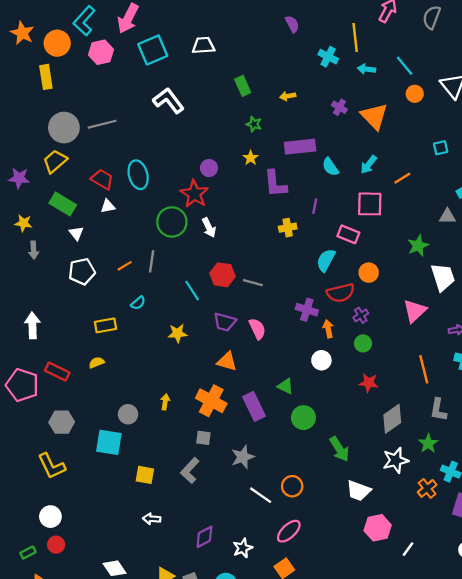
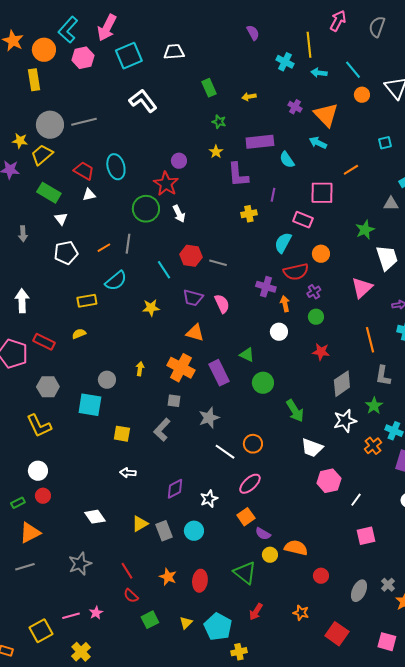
cyan arrow: (369, 165) -> (318, 143), moved, turned 78
yellow star: (23, 223) -> (20, 141), moved
cyan semicircle: (138, 303) -> (116, 281), size x1.6

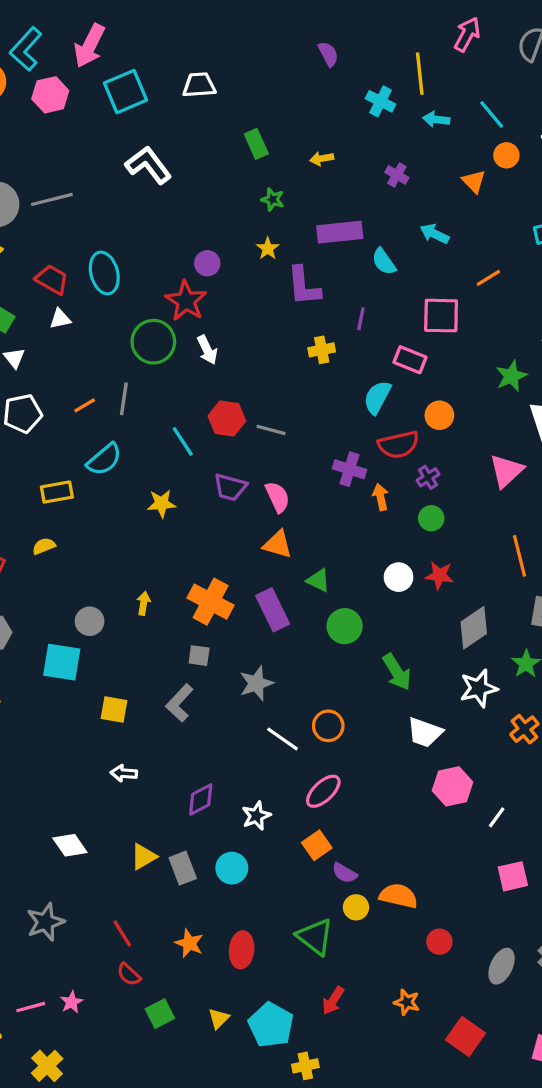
orange triangle: (326, 115) -> (474, 181), moved, size x0.6
white circle: (279, 332) -> (399, 577), moved
orange triangle: (195, 333) -> (278, 544), moved

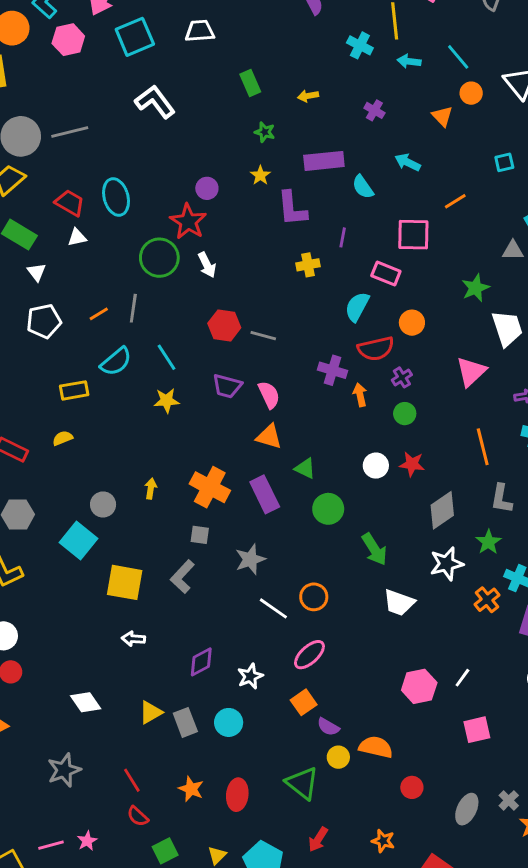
cyan line: (183, 441) -> (167, 357), moved
cyan square: (62, 662) -> (78, 541), turned 30
yellow square: (114, 710) -> (125, 582), size x1.5
pink hexagon: (452, 786) -> (419, 686), moved

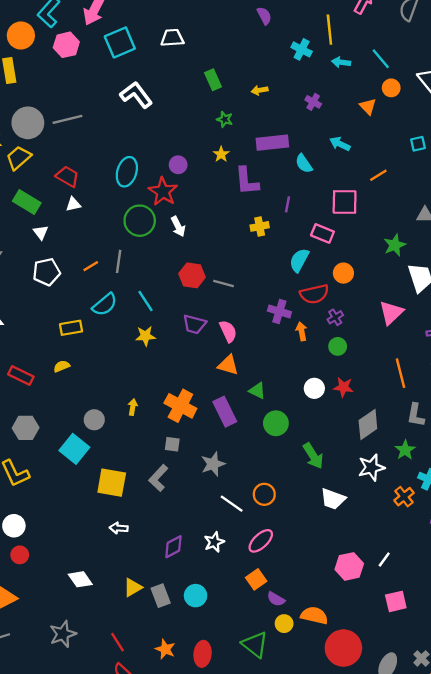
cyan ellipse: (116, 197) -> (127, 172), moved, turned 32
white star: (250, 676) -> (214, 542), moved
red circle: (412, 787) -> (343, 648), size x2.0

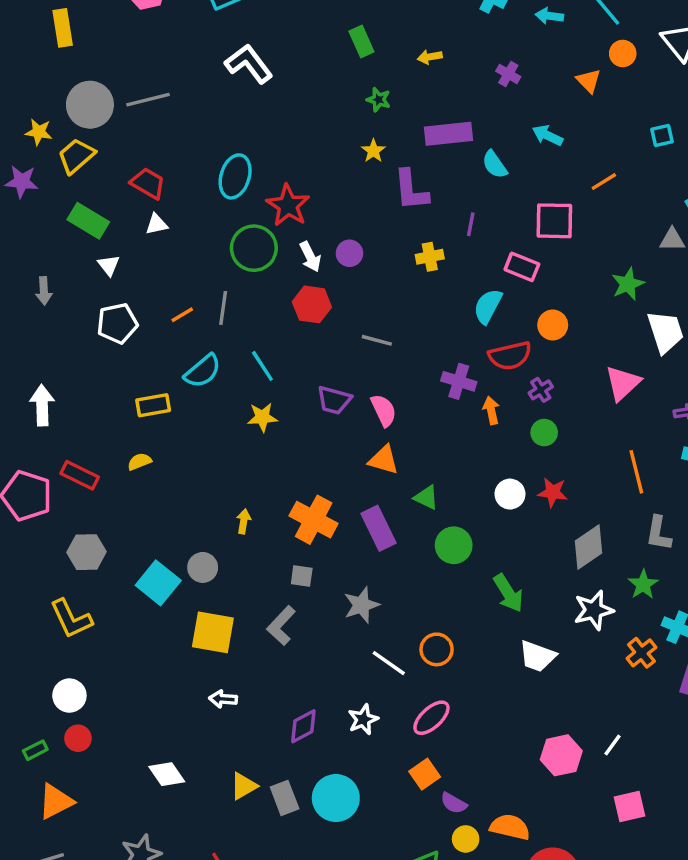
purple circle: (178, 165) -> (349, 253), moved
red hexagon: (192, 275) -> (312, 304), moved
gray circle: (94, 420) -> (203, 567), moved
cyan circle: (196, 596) -> (336, 798), size x1.4

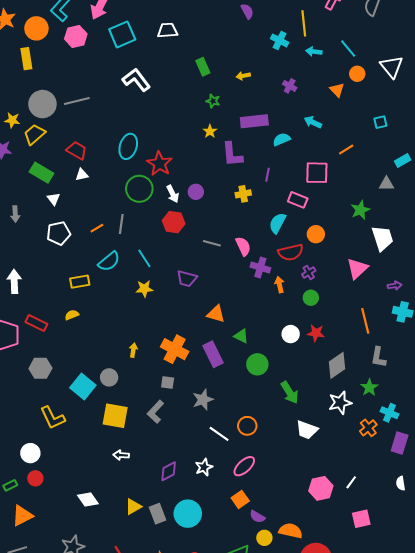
cyan semicircle: (495, 164) -> (282, 139), turned 102
pink semicircle: (384, 410) -> (243, 246), moved
yellow L-shape: (71, 619) -> (53, 418), moved

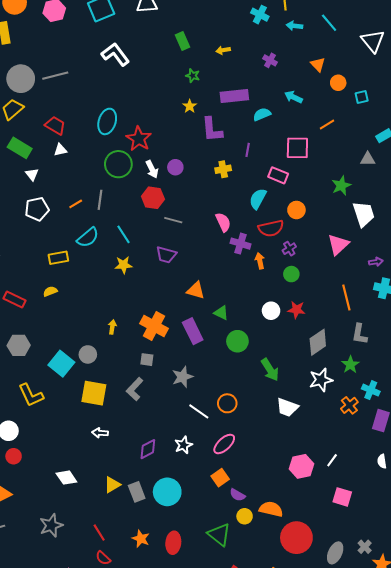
orange circle: (357, 74) -> (338, 83), moved
gray line: (212, 243) -> (173, 220), moved
pink square: (361, 519) -> (342, 497), turned 30

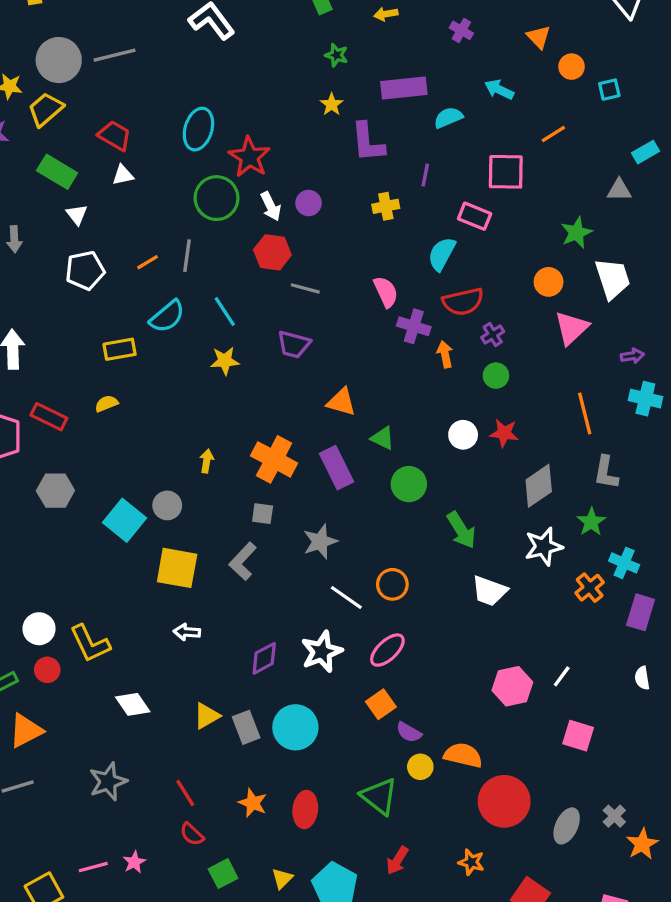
orange circle: (296, 210) -> (549, 282), moved
yellow L-shape: (31, 395) -> (90, 643), moved
white star: (184, 445) -> (322, 652), size x1.4

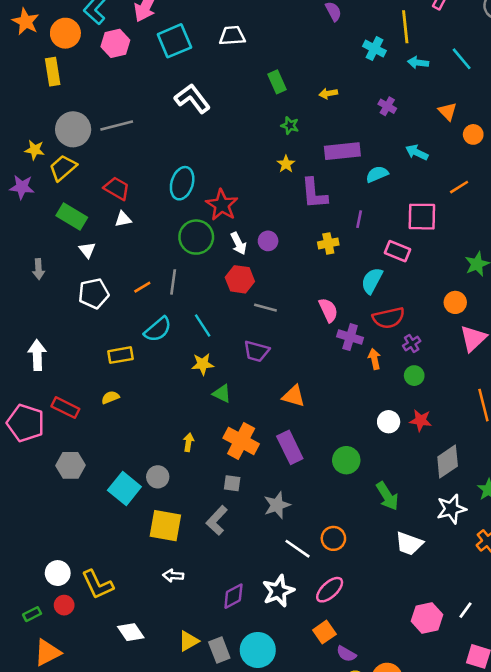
green triangle: (383, 438) -> (222, 394), moved

